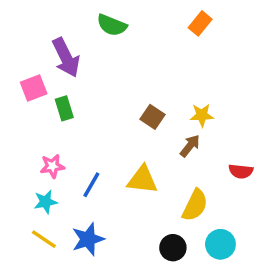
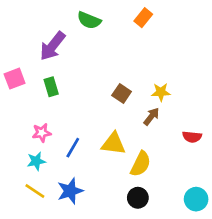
orange rectangle: (200, 23) -> (143, 18), moved
purple arrow: (66, 57) -> (52, 46), turned 64
pink square: (34, 88) -> (15, 79), moved
yellow semicircle: (195, 205) -> (141, 164), moved
cyan circle: (220, 244) -> (196, 199), moved

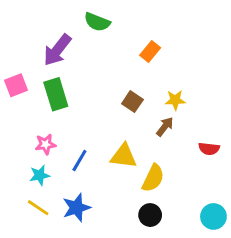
orange rectangle: (143, 18) -> (150, 51), moved
green rectangle: (51, 87) -> (56, 94), size x1.5

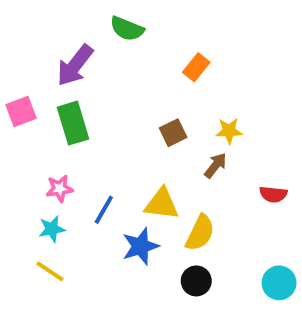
brown square: (132, 102) -> (173, 133), turned 30
blue star: (76, 208) -> (140, 246), moved

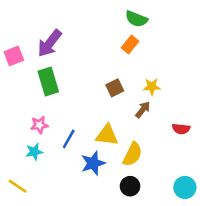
green semicircle: (127, 29) -> (136, 19), moved
pink square: (21, 112) -> (14, 56), moved
yellow line: (50, 271) -> (18, 186), moved

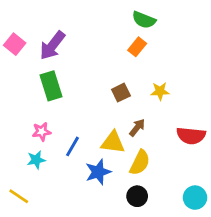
pink square: (14, 56) -> (15, 44), moved, turned -30
brown arrow: (143, 110) -> (137, 128), moved
red semicircle: (181, 129) -> (191, 136), size x1.5

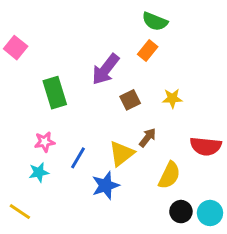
purple arrow: (52, 45) -> (106, 69), moved
yellow triangle: (113, 142) -> (121, 154), turned -45
yellow semicircle: (140, 163) -> (169, 175), moved
black circle: (137, 196) -> (181, 212), moved

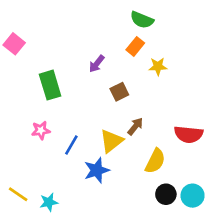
purple arrow: (106, 69) -> (97, 64), size x0.6
yellow star: (172, 98) -> (158, 66), moved
cyan star: (39, 172) -> (49, 202), moved

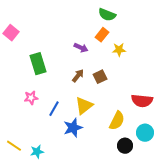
purple arrow: (97, 64) -> (81, 48), moved, turned -104
brown square: (119, 92) -> (100, 77), moved
brown arrow: (135, 126) -> (78, 76), moved
cyan circle: (193, 196) -> (145, 133), moved

